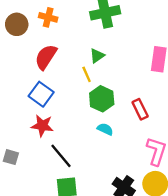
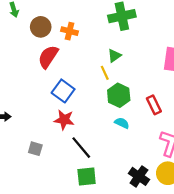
orange cross: (48, 17) -> (70, 31), moved
red semicircle: (46, 57) -> (48, 57), moved

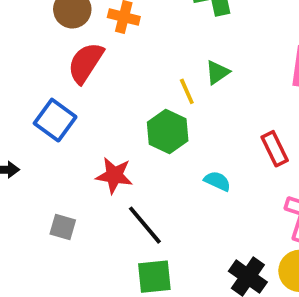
green triangle: (114, 56) -> (217, 72), moved
blue square: (63, 91) -> (55, 120), moved
green hexagon: (119, 95) -> (168, 132), moved

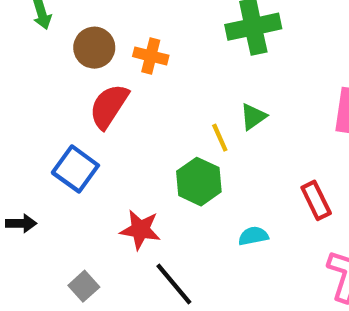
cyan semicircle: (217, 181) -> (253, 236), turned -36
gray square: (63, 227) -> (84, 286), turned 32

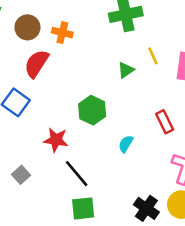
yellow line: (220, 138) -> (153, 56), moved
cyan semicircle: (253, 236) -> (126, 144), turned -48

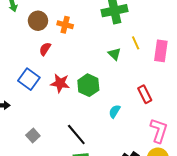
red semicircle: (36, 64) -> (45, 49), size x0.6
green triangle: (126, 70) -> (115, 54), turned -40
red star: (56, 140) -> (60, 83), moved

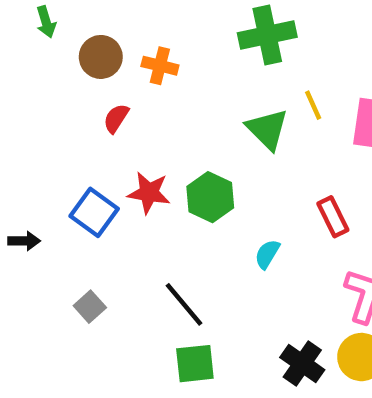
green triangle: (115, 54) -> (267, 129), size x1.5
blue square: (29, 79) -> (94, 212), moved

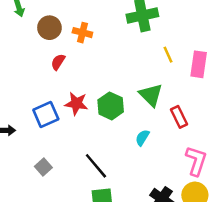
green triangle: (267, 129) -> (151, 95), moved
blue square: (94, 212) -> (46, 114), turned 30

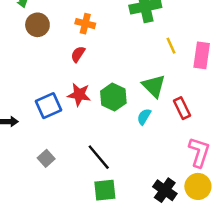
brown circle: (49, 28) -> (37, 25), moved
red semicircle: (58, 62) -> (78, 54), moved
cyan semicircle: (142, 138) -> (144, 117), moved

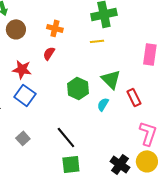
yellow line: (171, 46) -> (97, 41), moved, turned -72
red star: (79, 95) -> (22, 69), moved
blue square: (49, 106) -> (25, 95), turned -30

